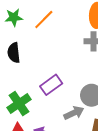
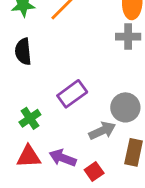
green cross: (19, 104) -> (30, 118), size x0.7

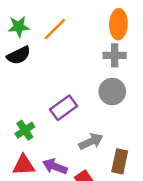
black semicircle: (23, 52) -> (19, 55), moved, turned -110
gray circle: (125, 107) -> (112, 92), moved

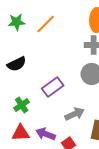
black semicircle: (19, 55) -> (17, 64), moved

